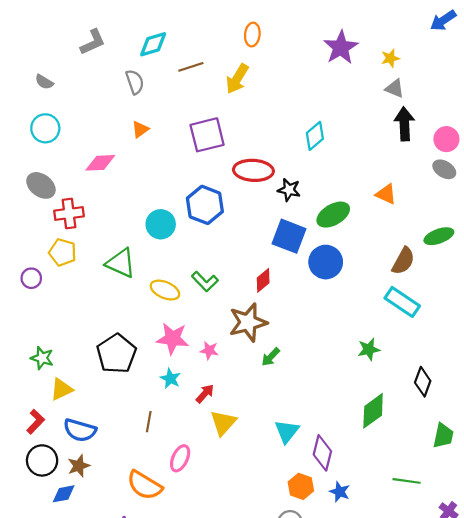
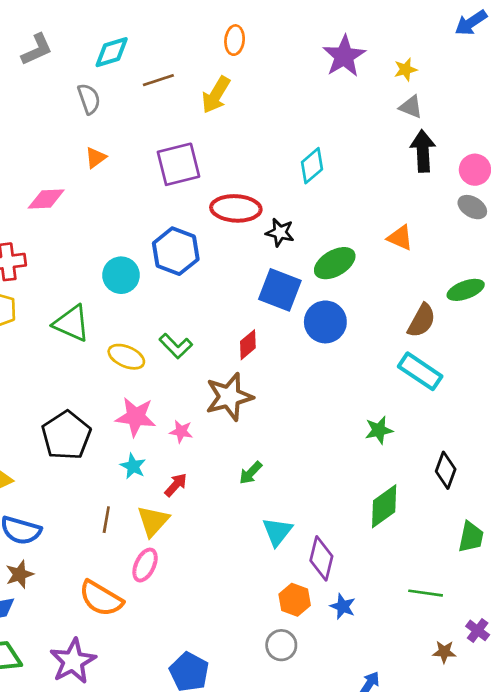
green arrow: (271, 357) -> (251, 473), moved
yellow triangle: (223, 423) -> (153, 521), moved

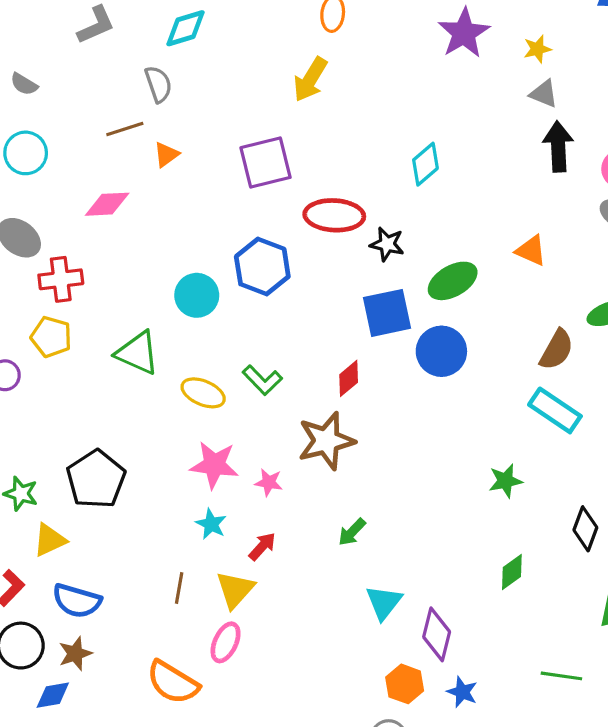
brown line: (158, 80) -> (125, 129), moved
blue square: (280, 290) -> (387, 313), turned -33
black pentagon: (66, 435) -> (96, 479), moved
green diamond: (384, 506) -> (512, 572), size x0.7

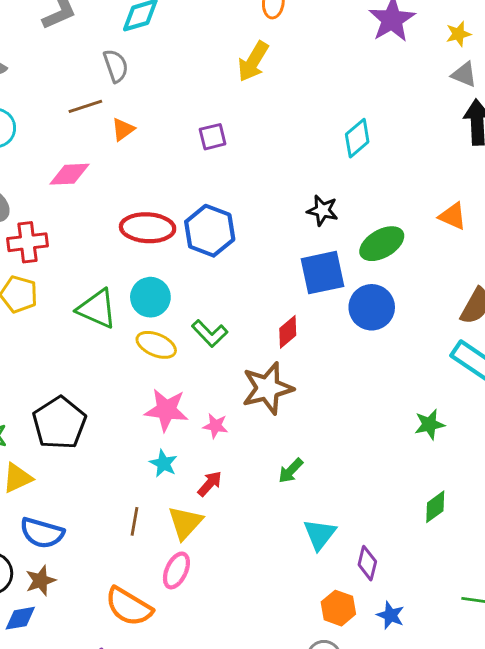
purple square: (266, 163) -> (213, 137), size x0.6
red ellipse: (334, 215) -> (148, 228), moved
cyan circle: (197, 295) -> (150, 297), moved
purple diamond: (437, 634) -> (367, 563), size x0.7

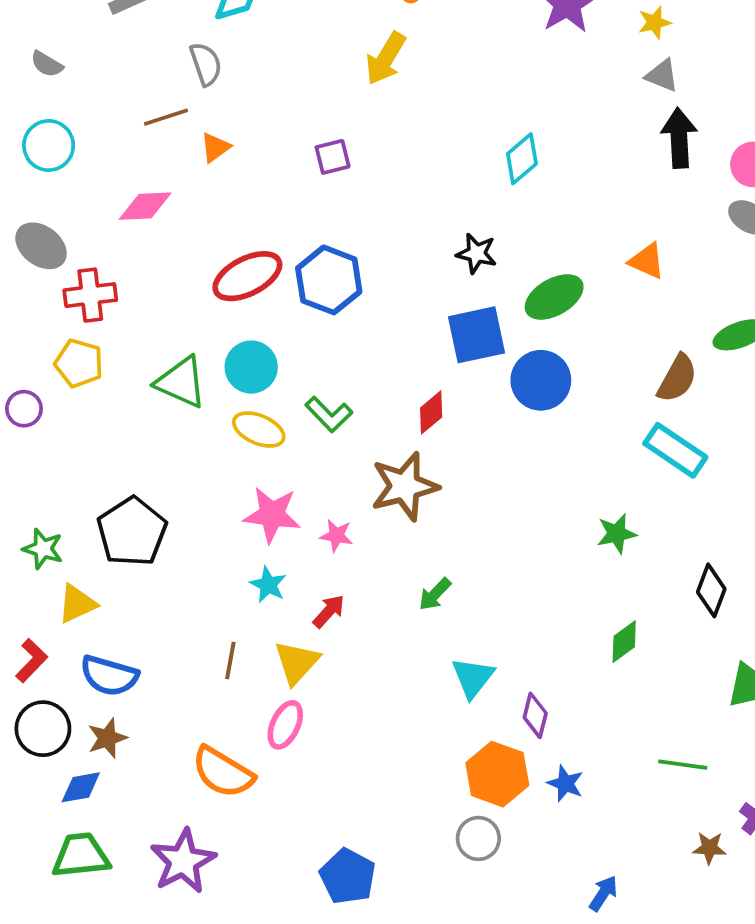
red ellipse: (148, 228) -> (247, 276), turned -30
orange hexagon: (338, 608) -> (497, 774), size x1.4

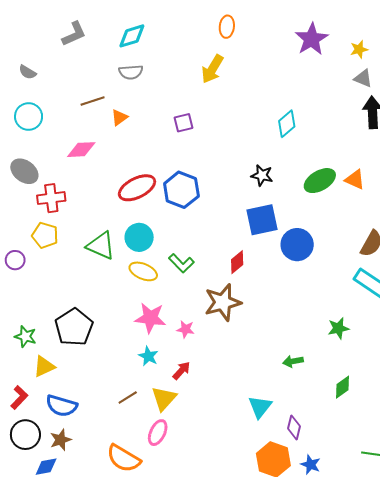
gray semicircle: (206, 64) -> (131, 72), moved, turned 105
green ellipse: (554, 297) -> (320, 181), moved
green arrow: (435, 594) -> (293, 361), moved, turned 36
brown line: (230, 660) -> (128, 397), turned 48

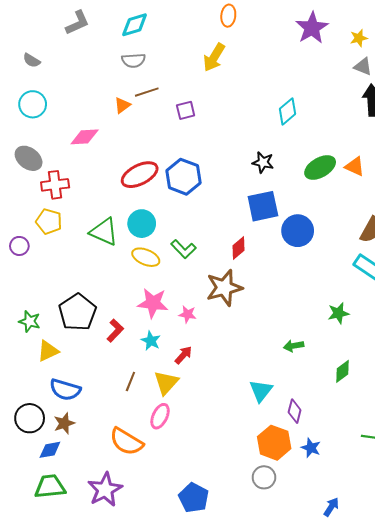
brown line: (93, 101) -> (147, 92), moved
red L-shape: (19, 397) -> (115, 331), moved
brown line: (128, 397) -> (130, 382), turned -36

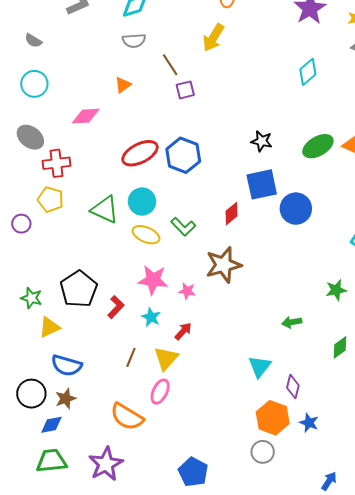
brown line: (147, 92) -> (170, 65), moved, turned 75
cyan diamond: (287, 111) -> (308, 72), moved
red diamond: (239, 248) -> (231, 214), moved

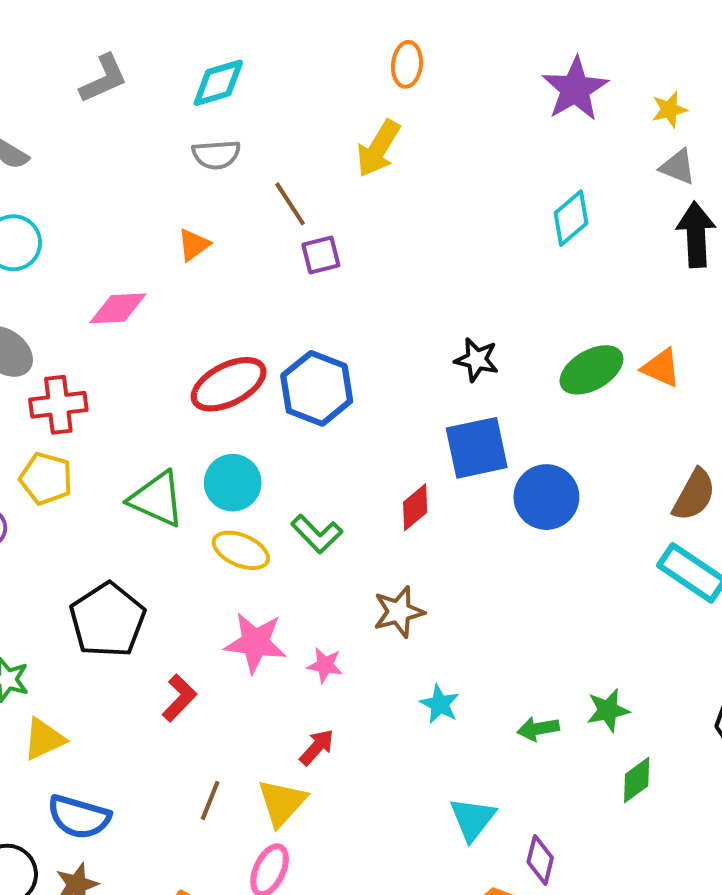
brown star: (223, 265) -> (399, 612), size x0.7
black pentagon: (79, 289) -> (108, 620), moved
green star: (336, 290) -> (608, 710), moved
cyan star: (151, 317) -> (440, 704), moved

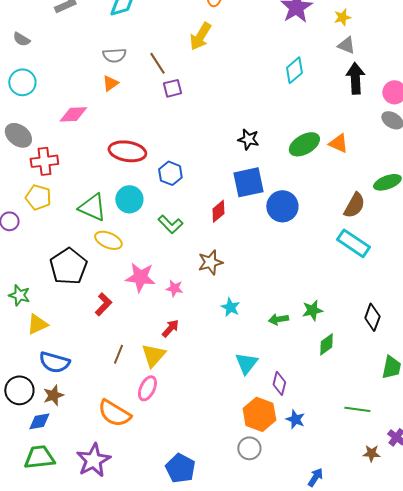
gray semicircle: (216, 155) -> (114, 55), moved
red ellipse: (229, 384) -> (127, 151), turned 36
blue hexagon: (317, 388) -> (170, 173), moved, size x0.7
yellow ellipse: (241, 550) -> (108, 240), moved

